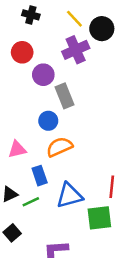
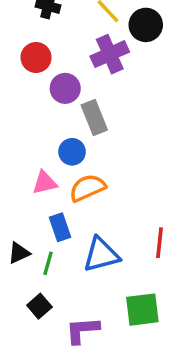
pink triangle: (17, 149) -> (45, 183), moved
green line: (31, 202) -> (48, 263), turned -49
green square: (99, 218) -> (142, 310), moved
black square: (12, 233) -> (39, 306), moved

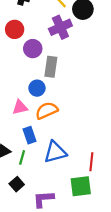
gray rectangle: (94, 118) -> (51, 67), turned 30
red line: (159, 243) -> (91, 162), moved

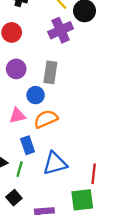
purple circle: (33, 49) -> (16, 69), moved

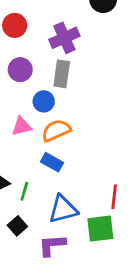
purple cross: (61, 30) -> (64, 38), moved
blue rectangle: (28, 145) -> (52, 162), moved, turned -42
blue triangle: (55, 163) -> (63, 209), moved

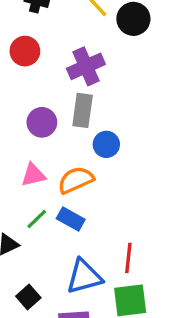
purple circle: (20, 70) -> (42, 122), moved
blue circle: (44, 101) -> (106, 144), moved
green line: (24, 191) -> (37, 219), moved, turned 30
red line: (114, 197) -> (128, 258), moved

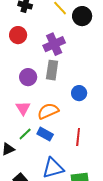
blue circle: (106, 144) -> (79, 93), moved
pink triangle: (33, 175) -> (23, 108), turned -49
red line: (128, 258) -> (78, 137), moved

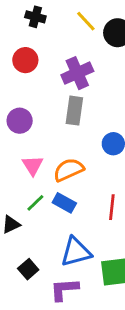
purple circle: (28, 77) -> (20, 121), moved

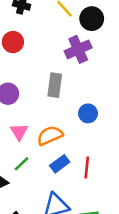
purple cross: (77, 73) -> (78, 49), moved
blue rectangle: (64, 203) -> (60, 164), moved, turned -66

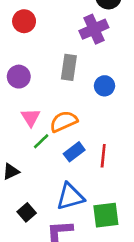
blue circle: (88, 113) -> (104, 86), moved
green line: (22, 164) -> (41, 141), moved

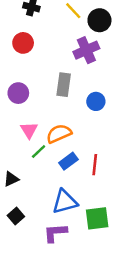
black square: (27, 212) -> (16, 216), moved

